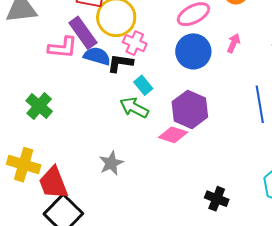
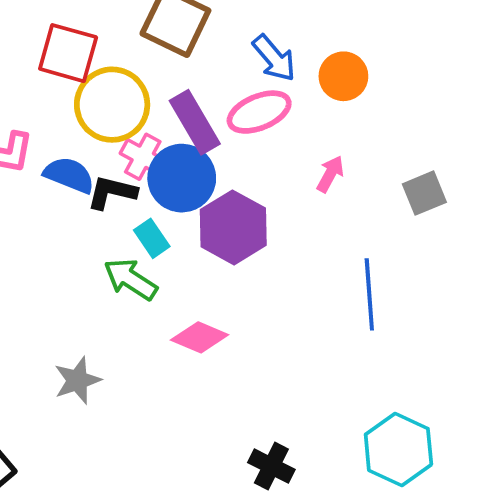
purple rectangle: (83, 33) -> (195, 122), moved
blue circle: (193, 51) -> (182, 178), moved
purple hexagon: (190, 109) -> (233, 227), moved

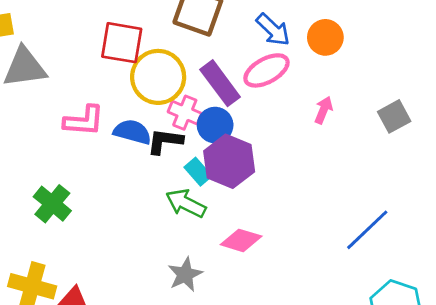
blue circle: (182, 178) -> (215, 125), size x0.7
purple hexagon: (233, 227) -> (229, 161), moved
blue line: (369, 294) -> (367, 230), moved, turned 57
gray star: (77, 380) -> (185, 274), moved

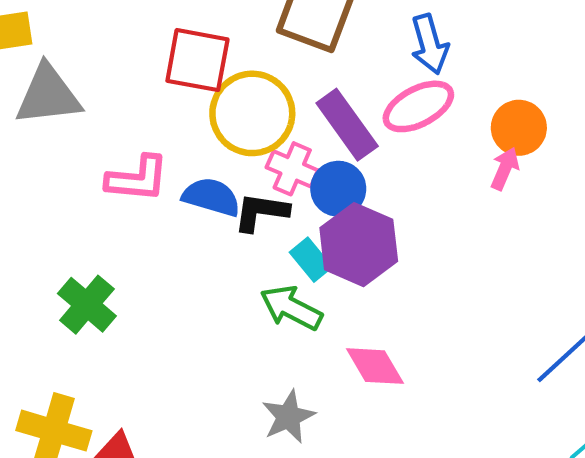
blue arrow: (273, 30) -> (430, 44), turned 30
orange circle: (325, 37) -> (519, 128), moved
pink diamond: (241, 240) -> (375, 366), turned 42

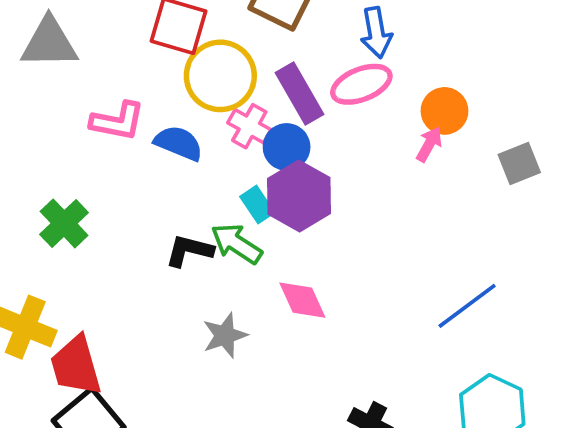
black L-shape: (261, 212) -> (189, 251), moved

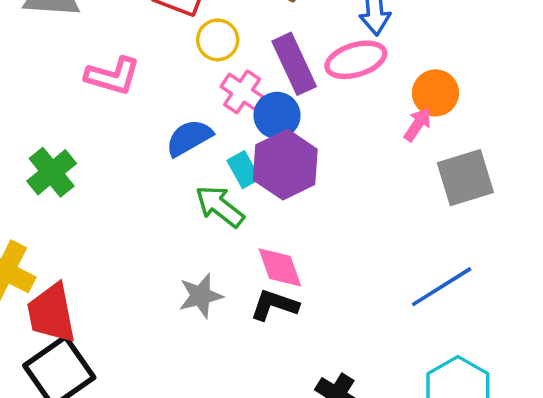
yellow circle: (220, 76) -> (218, 40), size x0.6
blue semicircle: (179, 143) -> (189, 138), moved, turned -57
gray square: (519, 163) -> (465, 178), moved, size x1.4
black L-shape: (189, 251) -> (274, 305), moved

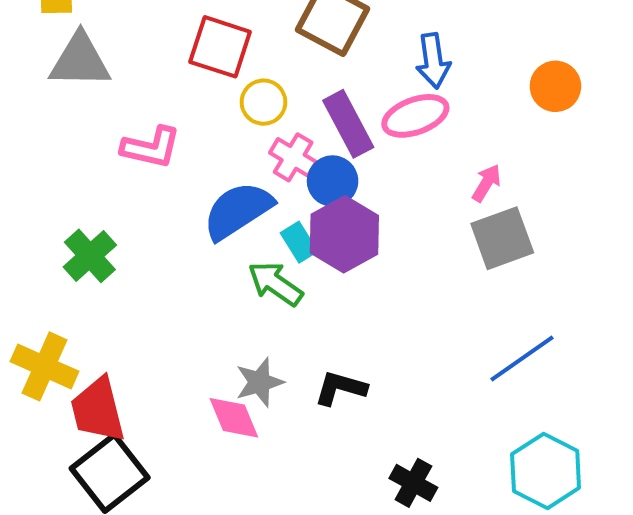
orange circle: (435, 93) -> (555, 86), moved
blue semicircle: (189, 138) -> (238, 211), size x1.4
gray square: (465, 178) -> (502, 238), moved
pink diamond: (280, 267) -> (234, 418), moved

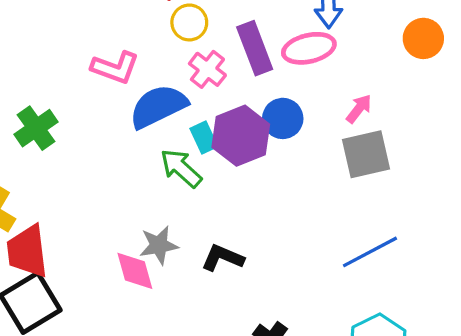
pink L-shape: (151, 147) -> (115, 68), moved
blue circle: (333, 181) -> (283, 118), moved

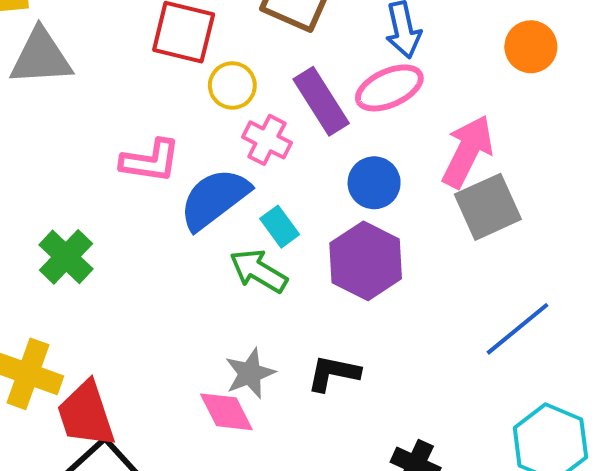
pink arrow: (359, 109) -> (467, 151), size x1.8
purple hexagon: (241, 136) -> (366, 261), moved

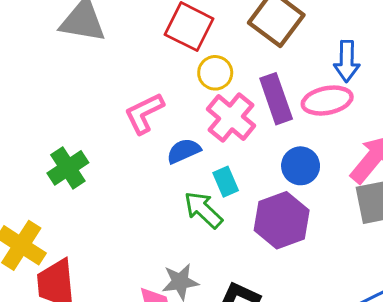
pink cross: (267, 140) -> (231, 117), size x1.4
pink L-shape: (150, 161) -> (144, 113), turned 132
blue semicircle: (214, 199) -> (184, 151), size x0.6

